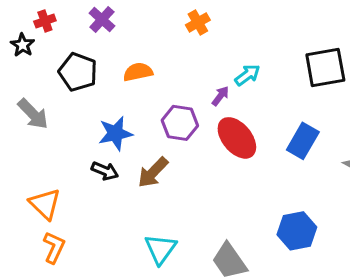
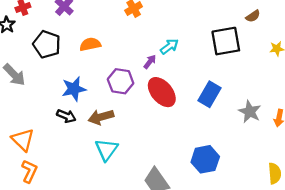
brown arrow: (153, 172) -> (101, 117), turned 30
cyan triangle: (160, 249) -> (106, 150), moved

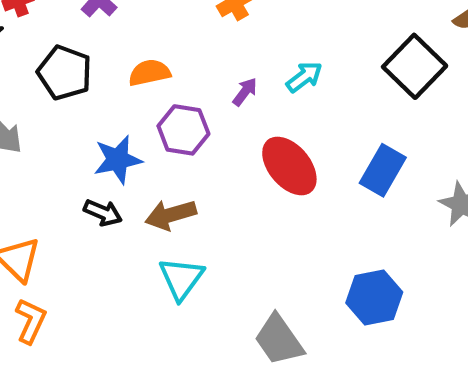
black square: (226, 41) -> (415, 66), turned -36
purple arrow: (150, 62) -> (245, 92), moved
purple hexagon: (121, 81) -> (183, 130), moved

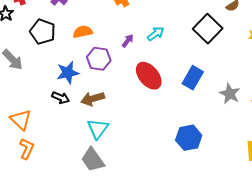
gray trapezoid: (279, 340) -> (93, 160), moved

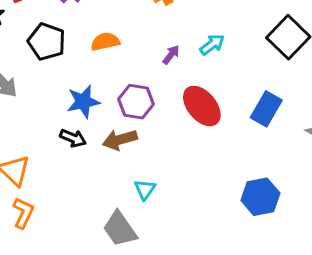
purple hexagon: (99, 59) -> (136, 102), moved
cyan triangle: (98, 129) -> (145, 189), moved, size x0.7

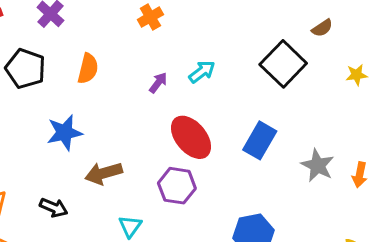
orange semicircle: (105, 42) -> (88, 69), turned 116
purple hexagon: (136, 102) -> (177, 186), moved
black arrow: (73, 138) -> (54, 208), moved

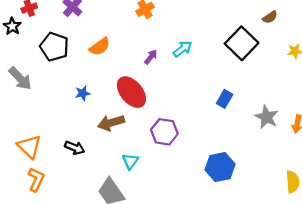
orange semicircle: (88, 69) -> (100, 47), turned 40
blue star: (65, 133) -> (83, 93), size x0.6
red ellipse: (191, 137) -> (131, 92), moved
blue rectangle: (260, 140) -> (225, 99), size x0.7

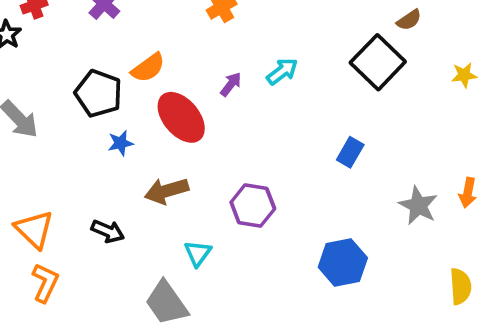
brown semicircle: (270, 17) -> (409, 20), moved
black pentagon: (54, 47) -> (98, 93), moved
red ellipse: (131, 92) -> (181, 117), moved
gray star: (267, 117) -> (418, 206), moved

